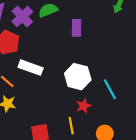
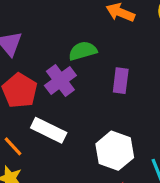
purple cross: (22, 17) -> (60, 81), moved

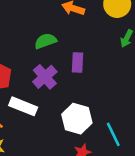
purple cross: (60, 81) -> (45, 77), moved

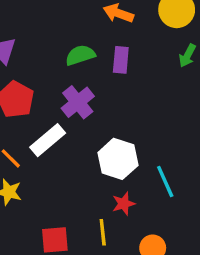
purple rectangle: (77, 62) -> (121, 60), moved
white rectangle: (23, 106) -> (48, 140), turned -64

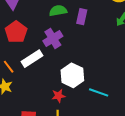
cyan line: (165, 181) -> (99, 92), turned -54
red star: (124, 204) -> (58, 96), moved

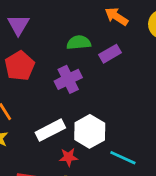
purple rectangle: (82, 17) -> (110, 54), turned 42
white rectangle: (32, 59) -> (50, 130), moved

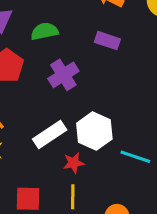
green semicircle: (79, 43) -> (44, 31), moved
purple rectangle: (110, 54) -> (107, 41), turned 55

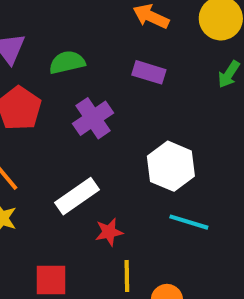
white hexagon: (94, 131) -> (171, 166), moved
yellow line: (73, 197) -> (127, 276), moved

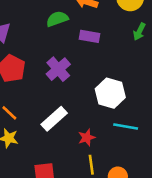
green semicircle: (67, 62) -> (57, 19), moved
red star: (109, 232) -> (87, 138), moved

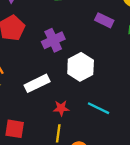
purple rectangle: (90, 36) -> (104, 20), moved
white hexagon: (110, 93) -> (81, 67), moved

